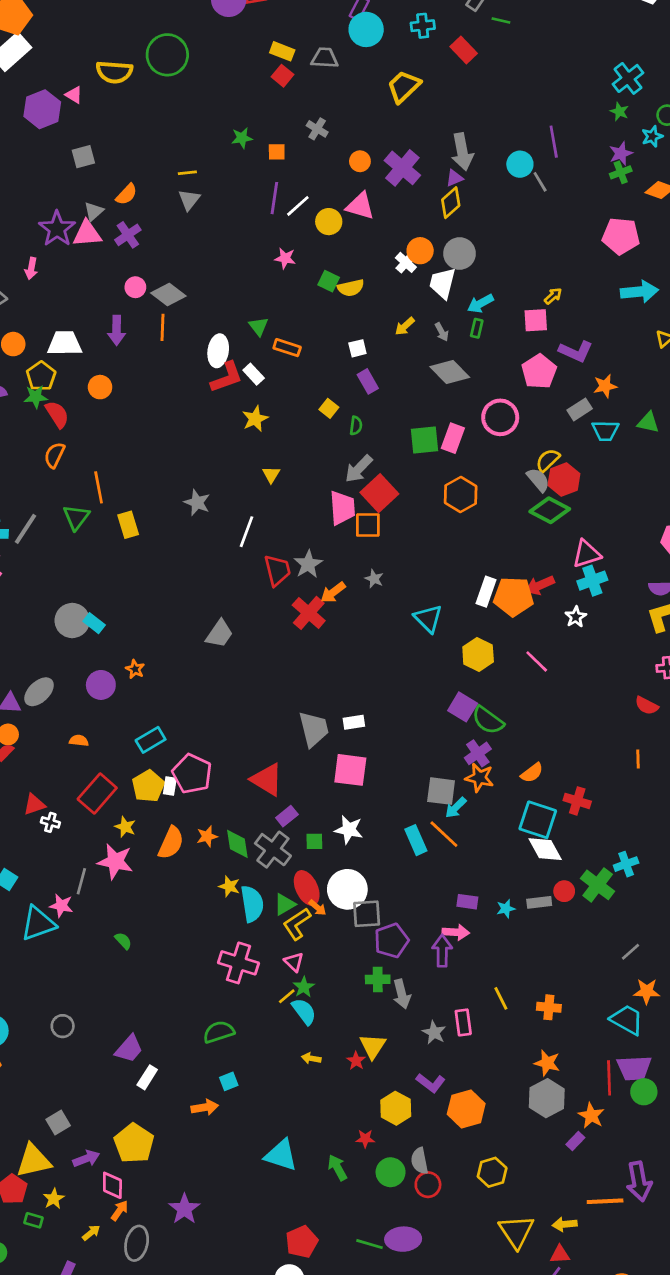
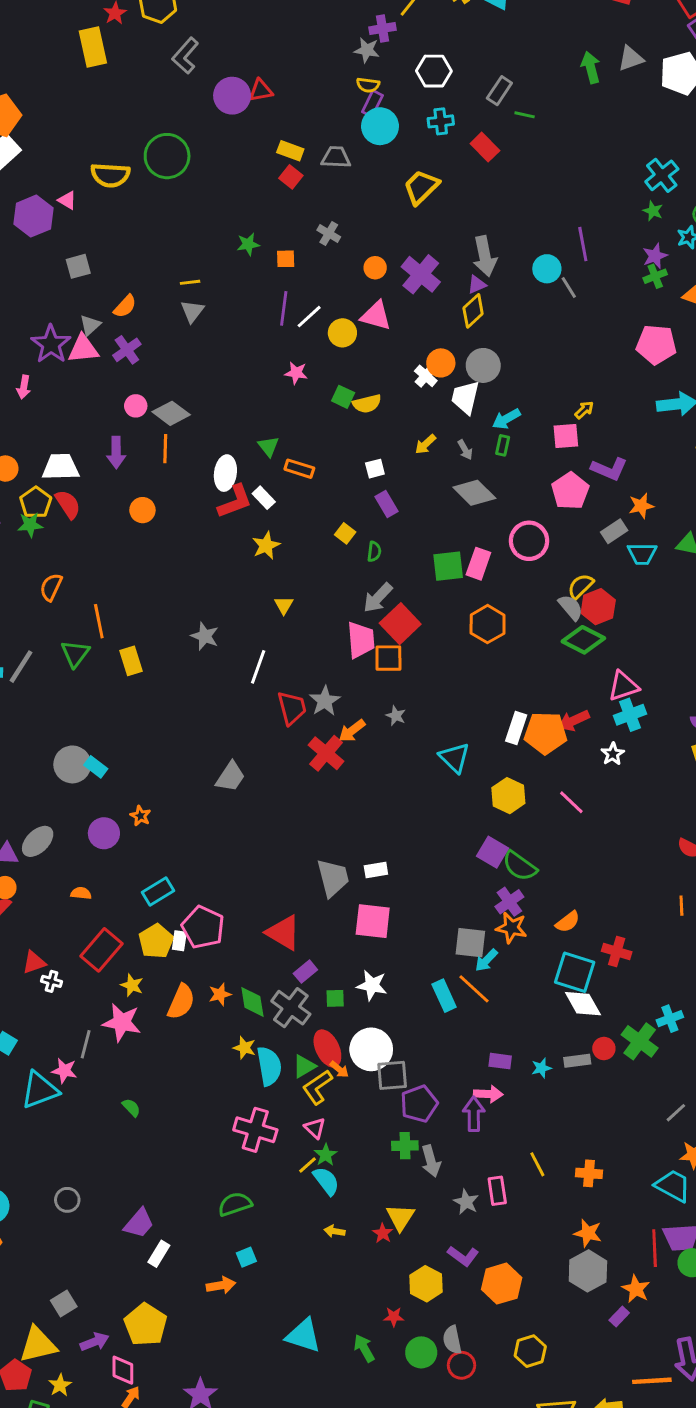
orange circle: (100, 387) -> (142, 510), moved
red semicircle: (57, 414) -> (68, 504), moved

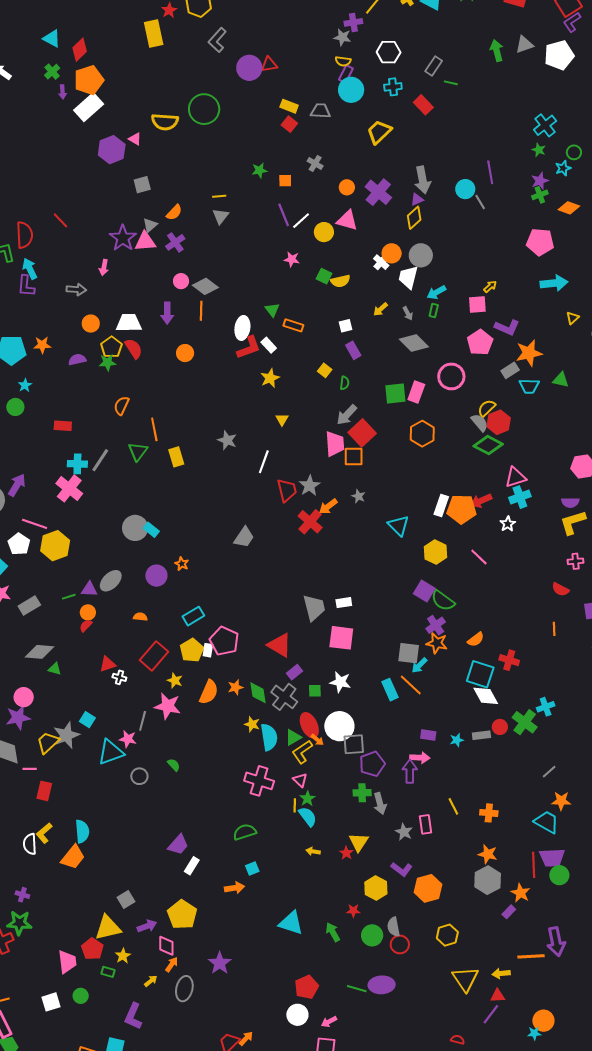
purple line: (284, 308) -> (284, 215), turned -30
orange star: (641, 506) -> (529, 353), size x1.5
yellow line: (308, 1165) -> (295, 805), turned -48
gray circle: (67, 1200) -> (139, 776), moved

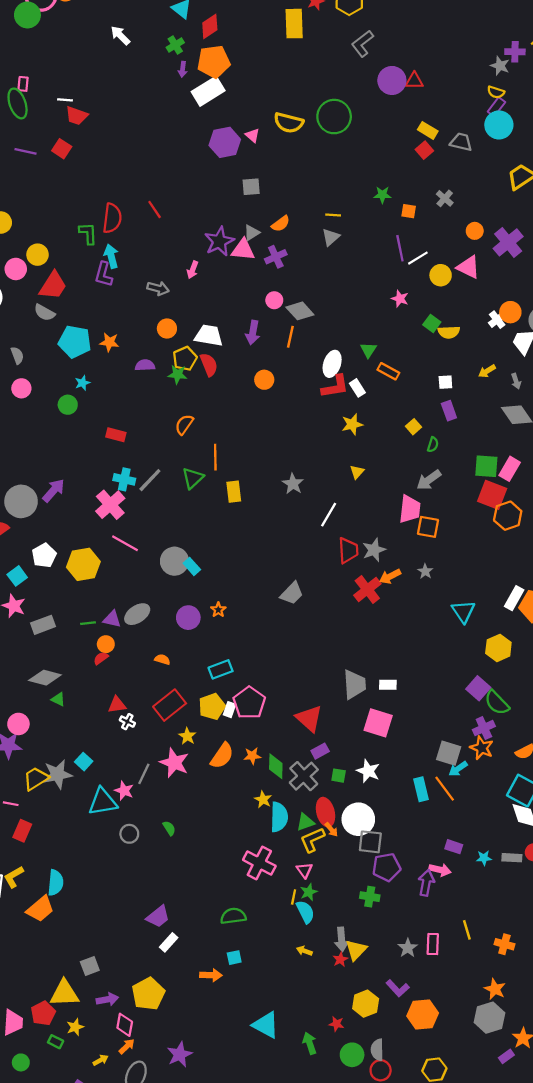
red square: (362, 433) -> (492, 495), moved, turned -36
pink line: (35, 524) -> (125, 543), moved
gray arrow: (380, 804) -> (341, 939), moved

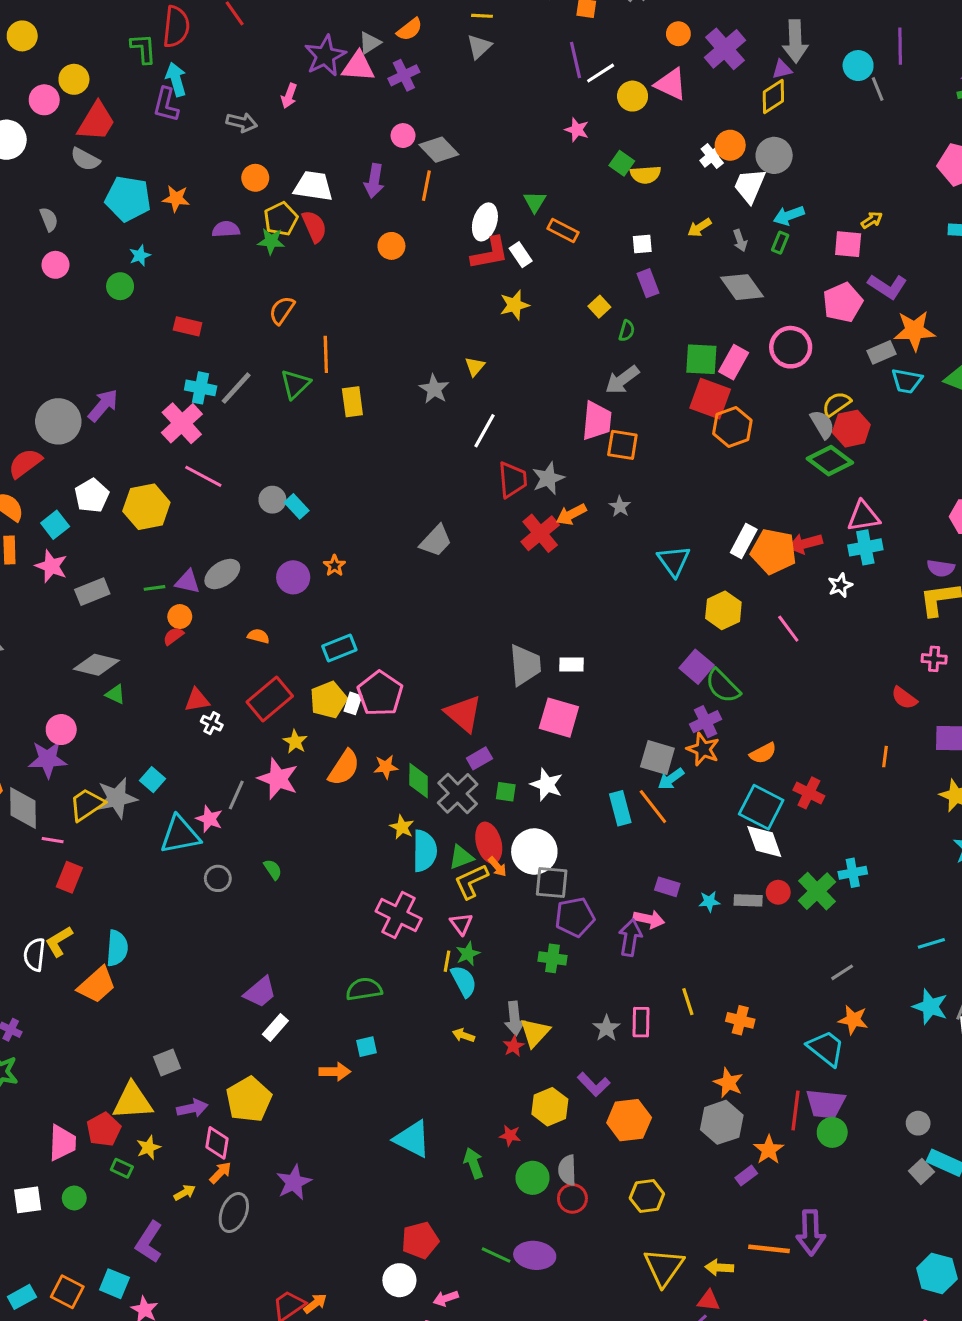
yellow triangle: (357, 472) -> (475, 366), moved
gray circle: (174, 561) -> (272, 500), size x0.7

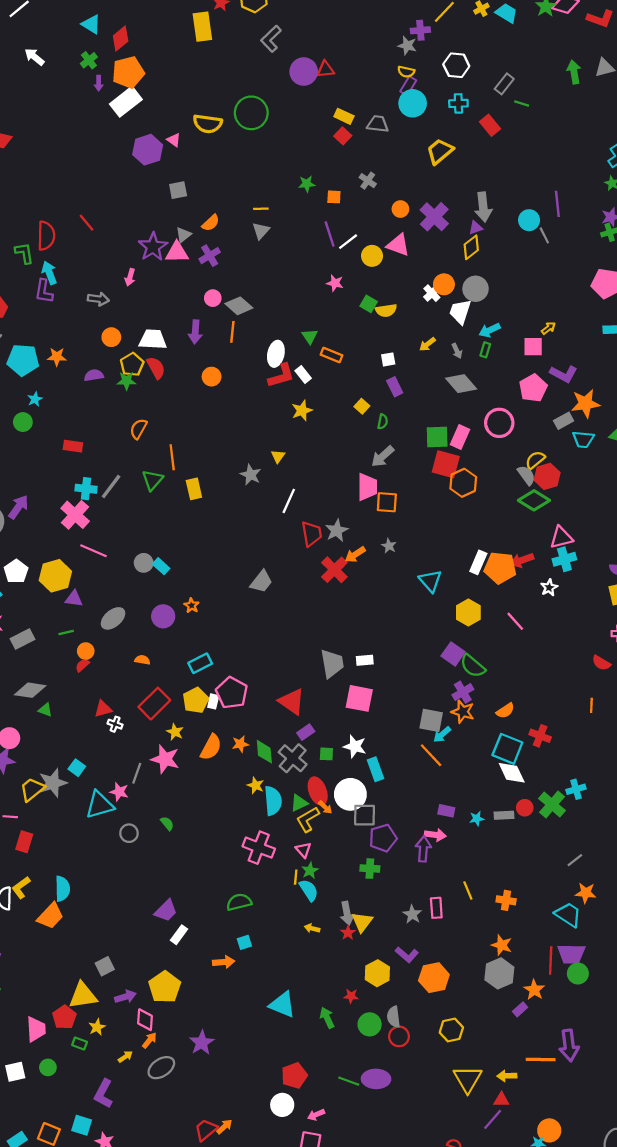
purple triangle: (188, 582) -> (74, 599), moved
cyan rectangle: (620, 808) -> (375, 769), moved
gray ellipse: (234, 1213) -> (161, 1068), turned 40

